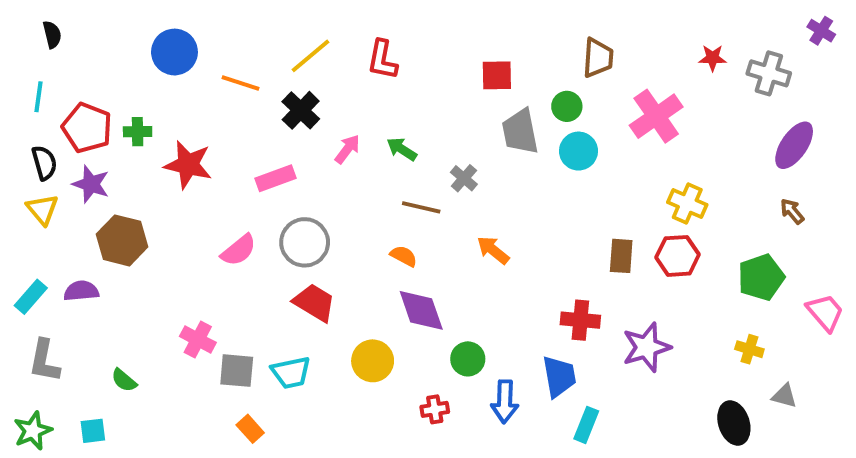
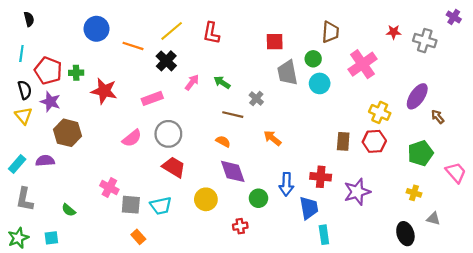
purple ellipse: (794, 145) -> (417, 96), moved
blue arrow: (505, 402) -> (286, 184), moved
cyan rectangle: (586, 425) -> (324, 235), turned -30

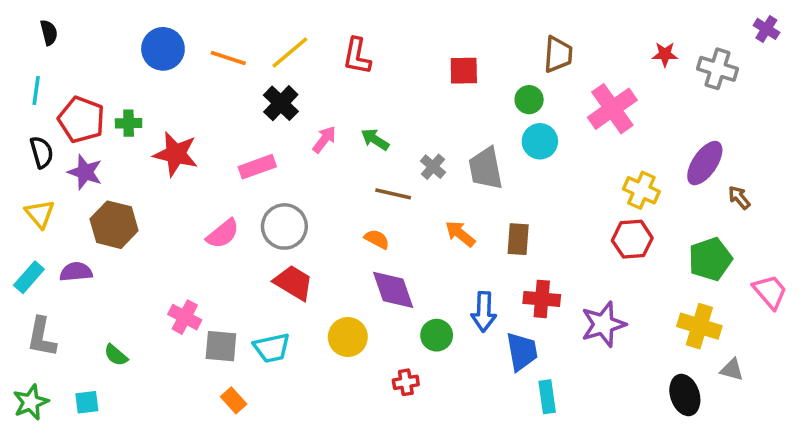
orange line: (133, 46) -> (228, 58), moved
gray trapezoid: (287, 73) -> (486, 168), moved
yellow triangle: (24, 116) -> (40, 214), moved
brown rectangle: (343, 141) -> (518, 239), moved
yellow cross: (414, 193) -> (699, 326), size x1.6

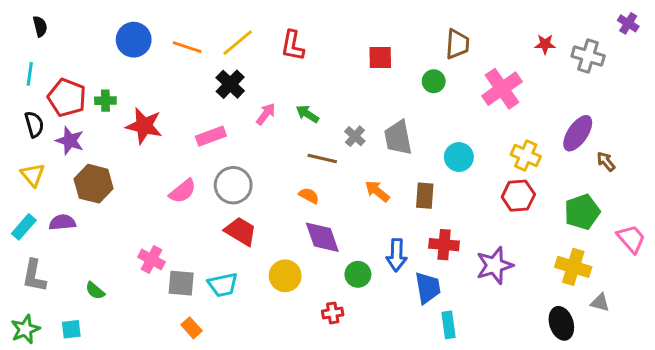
cyan circle: (540, 141) -> (459, 157), moved

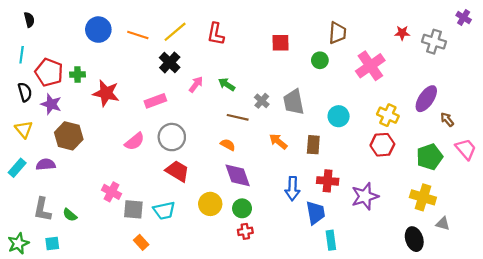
pink trapezoid: (631, 239) -> (466, 149), moved
green circle: (358, 274) -> (242, 208), moved
gray L-shape: (34, 276) -> (42, 209), moved

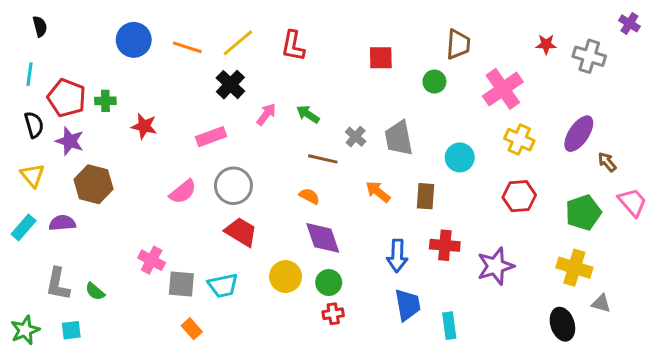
red star: (106, 93) -> (144, 126), size x0.7
yellow cross: (388, 115) -> (519, 140), moved
blue trapezoid: (316, 213) -> (408, 305), moved

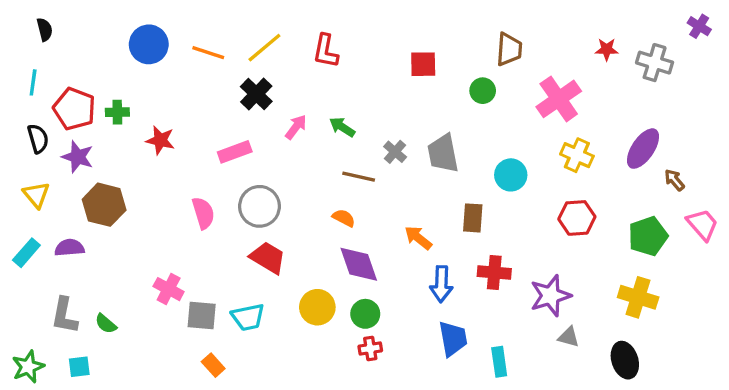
pink semicircle: (183, 192) -> (203, 213), turned -68
orange arrow: (378, 192) -> (418, 238), moved
gray triangle: (601, 303) -> (569, 337), moved

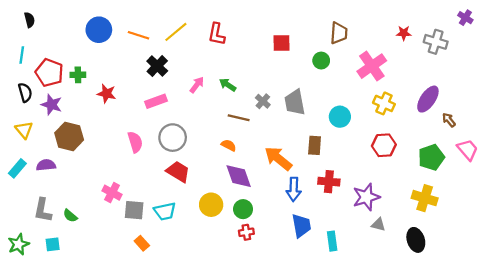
black cross: (256, 94) -> (157, 66), moved
orange arrow: (418, 238) -> (278, 158), size x1.5

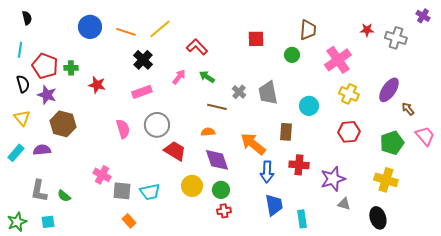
red L-shape: (217, 34) -> (197, 47), moved, turned 125
orange semicircle: (229, 145) -> (208, 132), turned -32
red trapezoid: (178, 172) -> (175, 151), moved

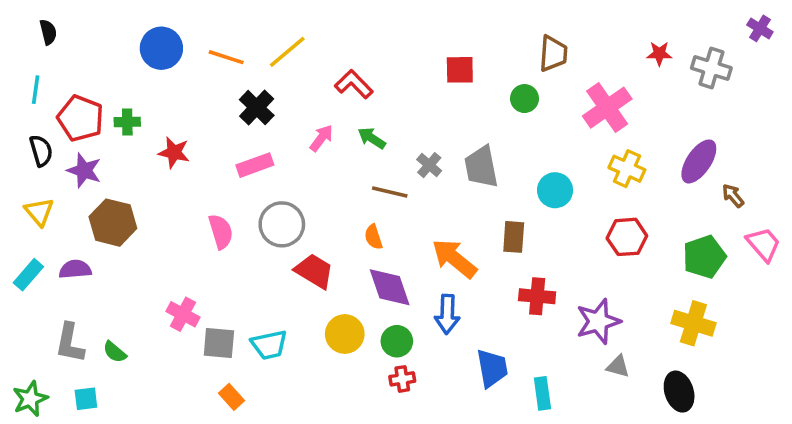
orange semicircle: (208, 132) -> (373, 237), turned -104
blue arrow: (267, 172) -> (447, 314), moved

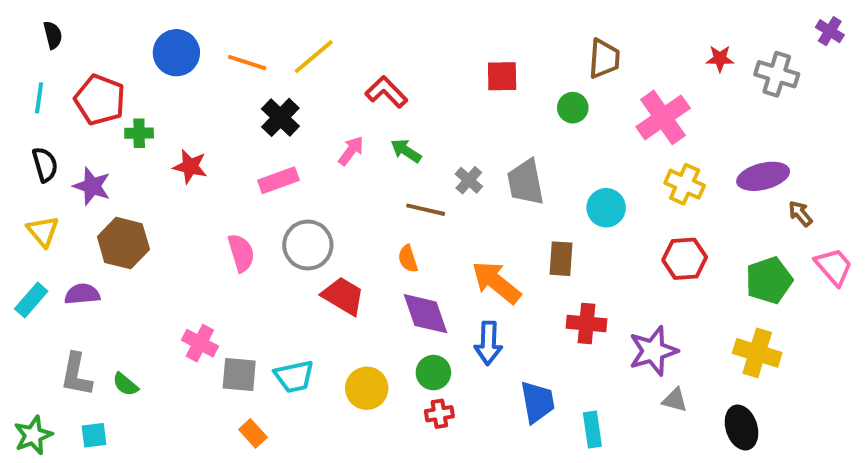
red pentagon: (81, 118) -> (100, 100), moved
purple ellipse: (699, 161) -> (763, 176), turned 42
yellow circle: (345, 334) -> (367, 388), moved

